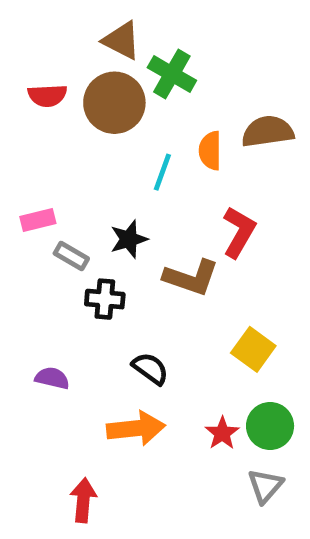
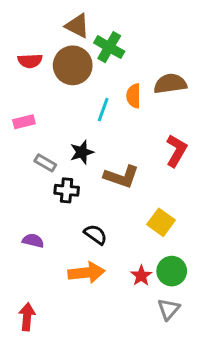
pink rectangle: (38, 220) -> (24, 122), moved
red L-shape: (239, 232) -> (176, 151), moved
red arrow: (83, 500) -> (27, 317), moved

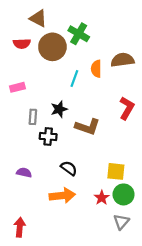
brown triangle: (77, 26) -> (38, 18), moved
gray rectangle: (45, 163) -> (33, 117), turned 64
yellow square: (161, 222) -> (116, 171), moved, turned -30

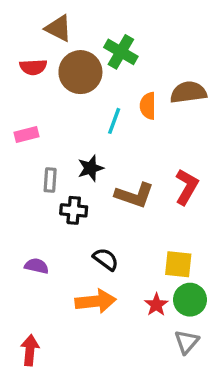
red L-shape: (127, 108) -> (187, 187), moved

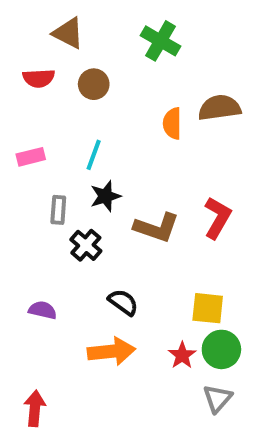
green cross: (121, 52) -> (161, 41), moved
brown circle: (80, 72) -> (94, 84), size x0.6
cyan line: (114, 121) -> (94, 155), moved
black cross: (74, 210) -> (86, 245), turned 36

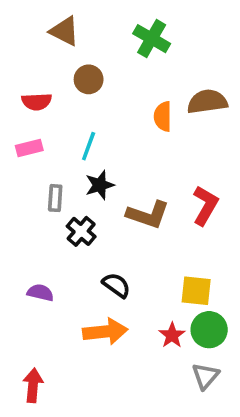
red semicircle: (39, 78) -> (37, 102), moved

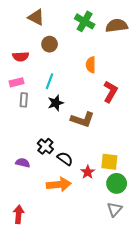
brown semicircle: (207, 102) -> (117, 26), moved
gray rectangle: (55, 198) -> (24, 100), moved
red L-shape: (205, 205) -> (110, 92), moved
black cross: (81, 231) -> (45, 146), moved
red star: (172, 335) -> (88, 172), moved

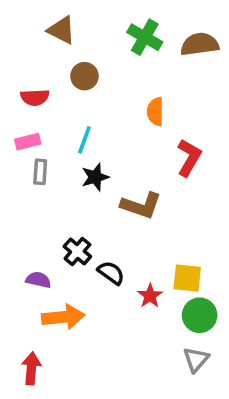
orange arrow: (59, 184) -> (63, 317), moved

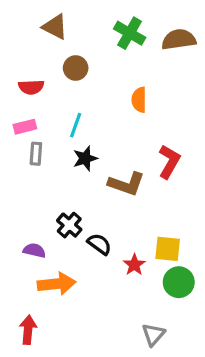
red L-shape: (189, 158) -> (169, 162), moved
gray triangle: (196, 360) -> (153, 335), moved

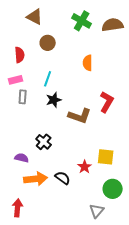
red semicircle: (31, 87) -> (20, 55), turned -91
black semicircle: (99, 244) -> (63, 178), moved
green circle: (179, 282) -> (113, 189), moved

